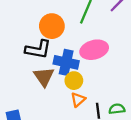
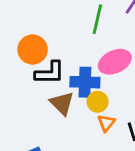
orange circle: (52, 26) -> (33, 49), moved

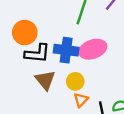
blue cross: (85, 82) -> (66, 50), moved

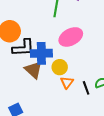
blue cross: (66, 50) -> (41, 53), moved

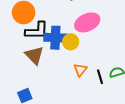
yellow circle: (60, 67) -> (71, 42), moved
brown triangle: (33, 70) -> (34, 55), moved

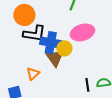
brown triangle: (34, 55) -> (55, 58), moved
orange triangle: (80, 70) -> (33, 74), moved

